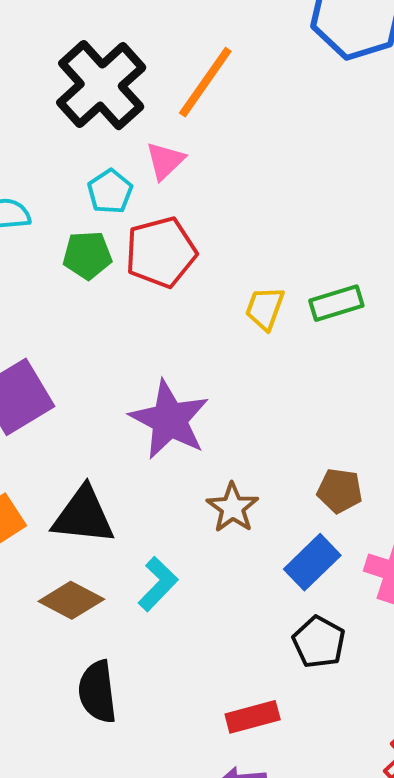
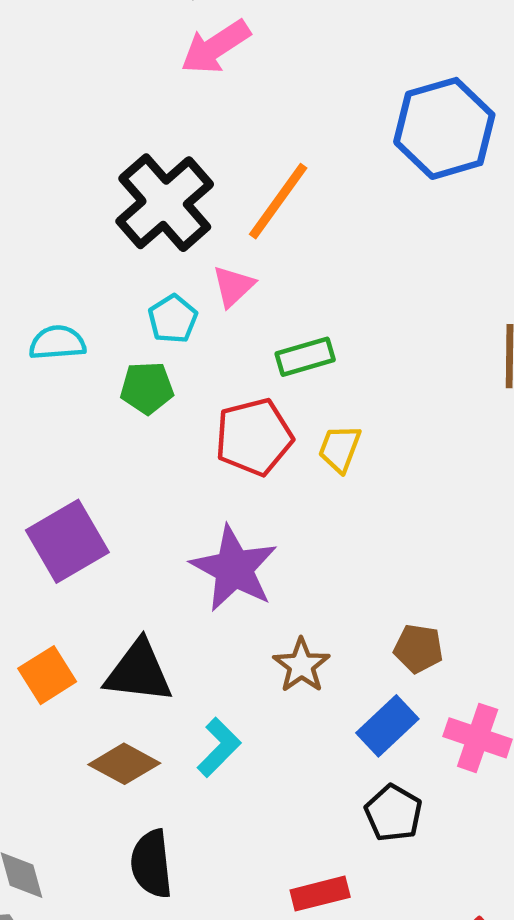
red pentagon: (161, 252) -> (254, 437), moved
green rectangle: (336, 303) -> (305, 357), moved

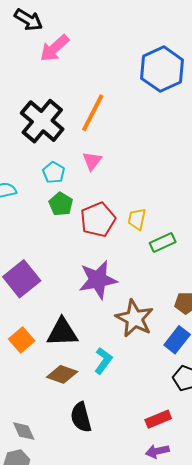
pink triangle: (233, 286) -> (92, 161), moved
green rectangle: (305, 357) -> (163, 242), moved
green pentagon: (147, 388) -> (61, 204), moved, turned -30
purple star: (234, 569) -> (98, 280), turned -30
brown star: (301, 665) -> (135, 318), size x1.5

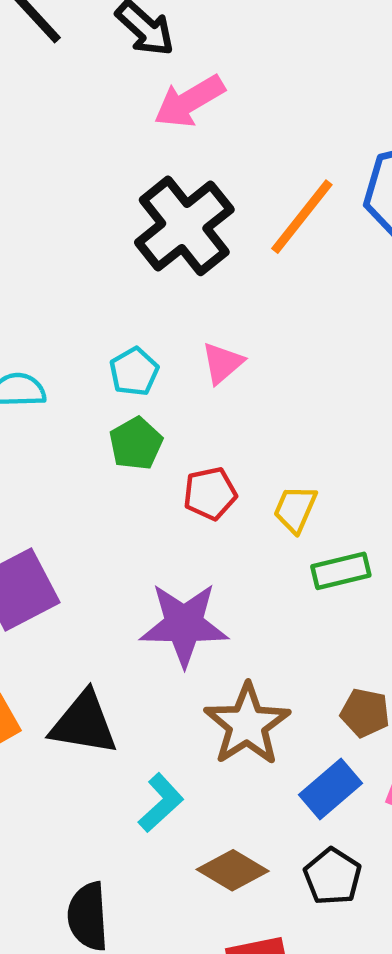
orange line: (93, 113) -> (302, 217), moved
black cross: (42, 121) -> (184, 226), moved
red pentagon: (98, 220) -> (210, 493), size x0.7
brown diamond: (62, 374) -> (233, 870), moved

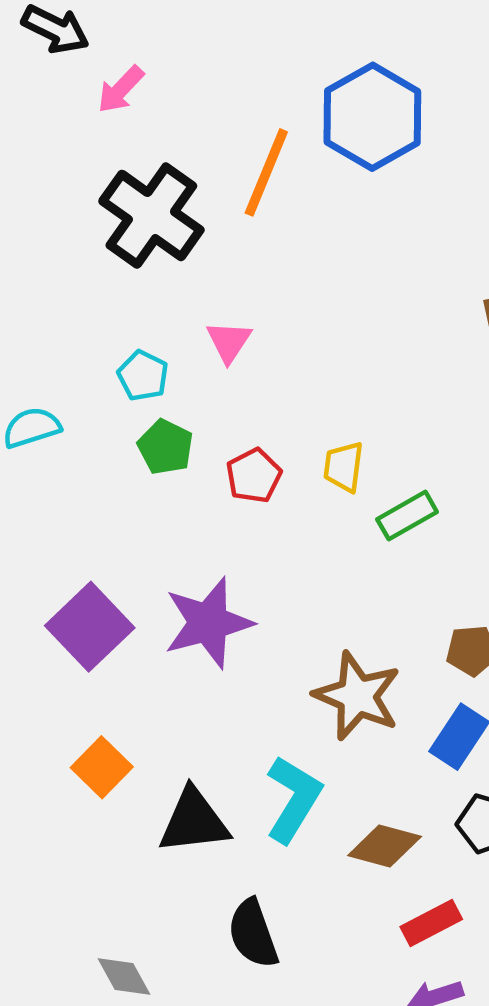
pink arrow: (189, 101) -> (121, 89), size x0.7
purple star: (184, 624) -> (208, 623), moved
black triangle: (84, 723) -> (194, 821), moved
cyan L-shape: (161, 803) -> (293, 799), size x1.4

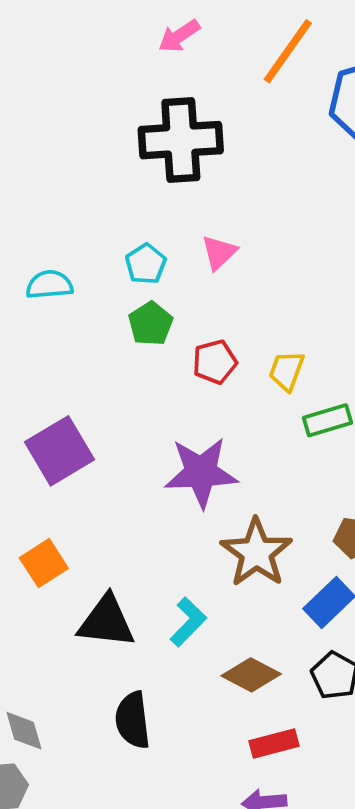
orange line: (266, 172) -> (288, 51), moved
black cross: (151, 216) -> (181, 140), turned 38
purple star: (208, 623) -> (201, 472), moved
cyan L-shape: (293, 799) -> (188, 622), size x0.7

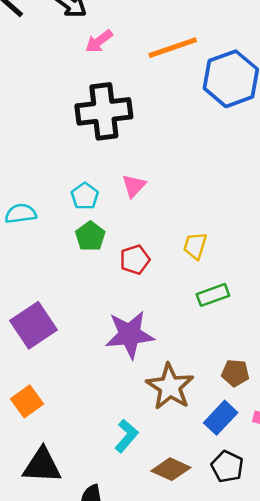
orange line: (288, 51) -> (173, 48), turned 39
yellow trapezoid: (287, 371) -> (195, 246), moved
black triangle: (106, 622) -> (42, 466), moved

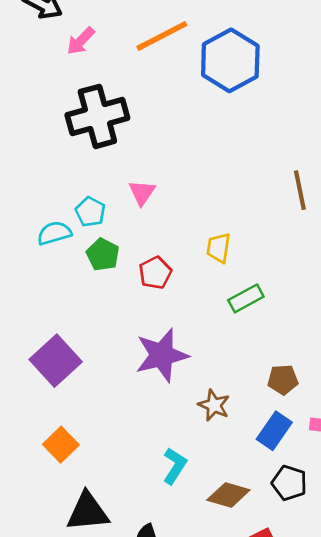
cyan semicircle: (21, 214) -> (54, 233), moved
brown star: (170, 387) -> (214, 405), size x0.6

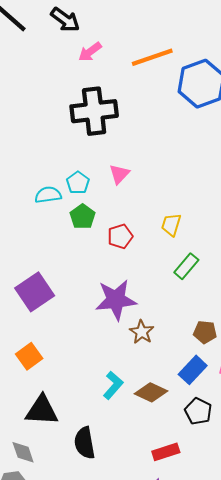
green rectangle: (246, 298) -> (186, 266), turned -30
brown star: (214, 405) -> (142, 332), moved
brown diamond: (228, 495) -> (151, 392), moved

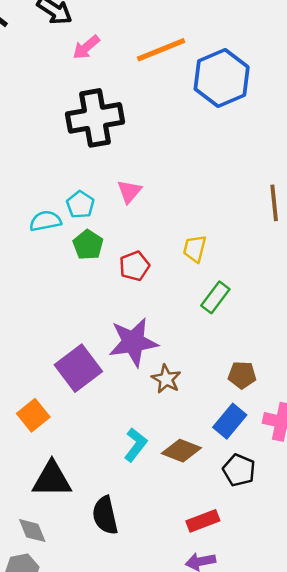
purple square: (35, 292) -> (78, 368), moved

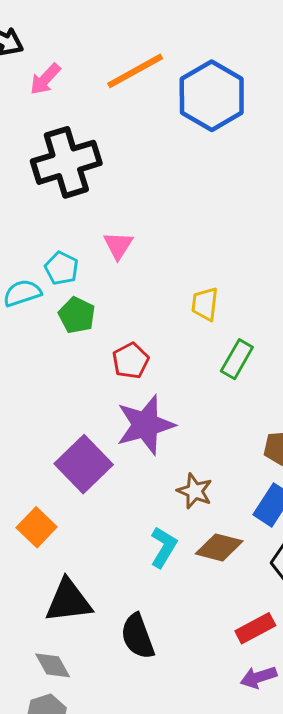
red pentagon: (134, 266) -> (131, 361), moved
brown star: (166, 379) -> (195, 491), moved

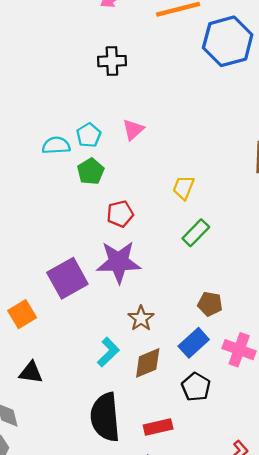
black cross: (66, 162) -> (112, 61), size x0.6
brown diamond: (219, 547) -> (148, 363), turned -52
black triangle: (69, 601) -> (31, 372), size x0.7
black semicircle: (138, 636) -> (105, 417), moved, size x1.4

